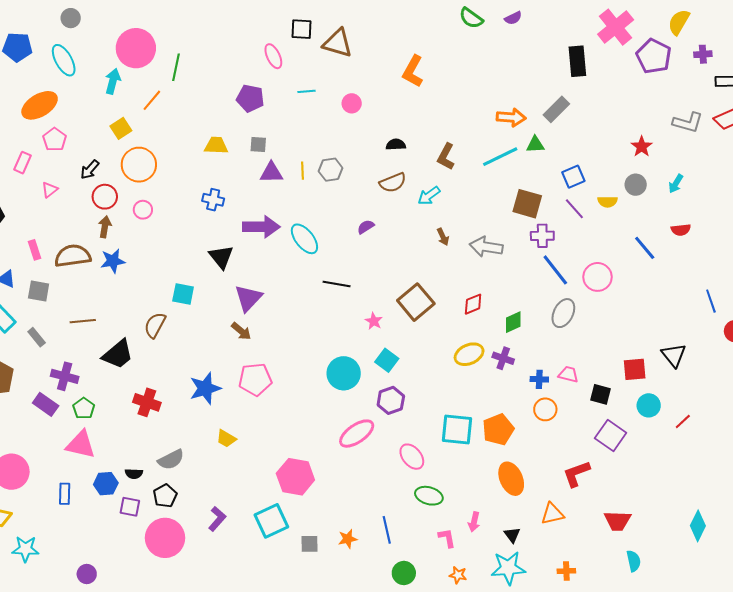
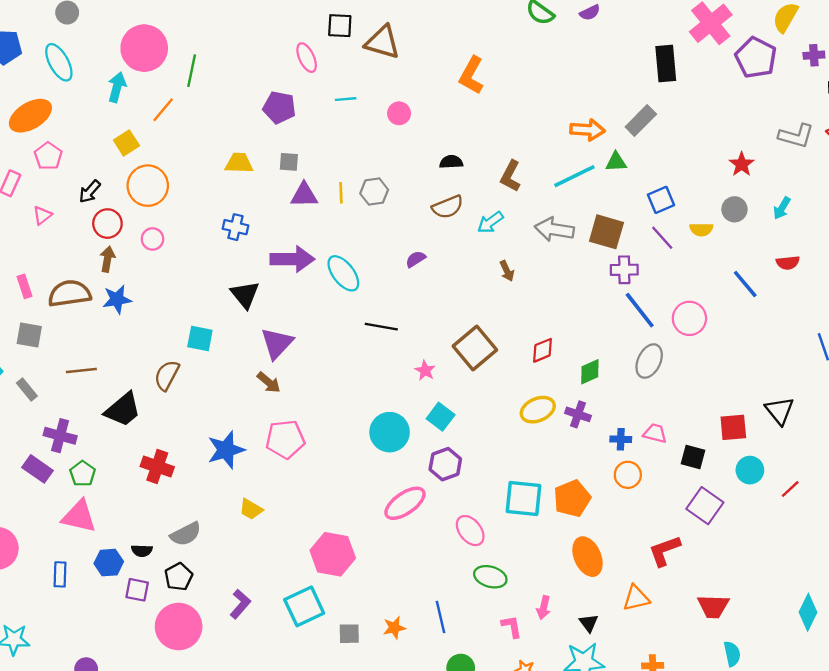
gray arrow: (486, 247) -> (554, 229), moved

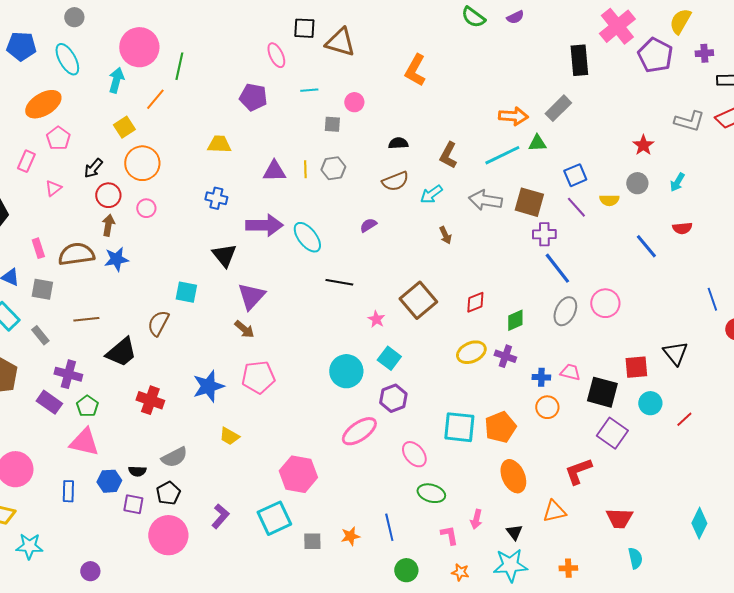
gray square: (289, 162) -> (332, 124), moved
pink circle: (689, 318) -> (605, 303), moved
black square: (693, 457) -> (602, 392), size x1.5

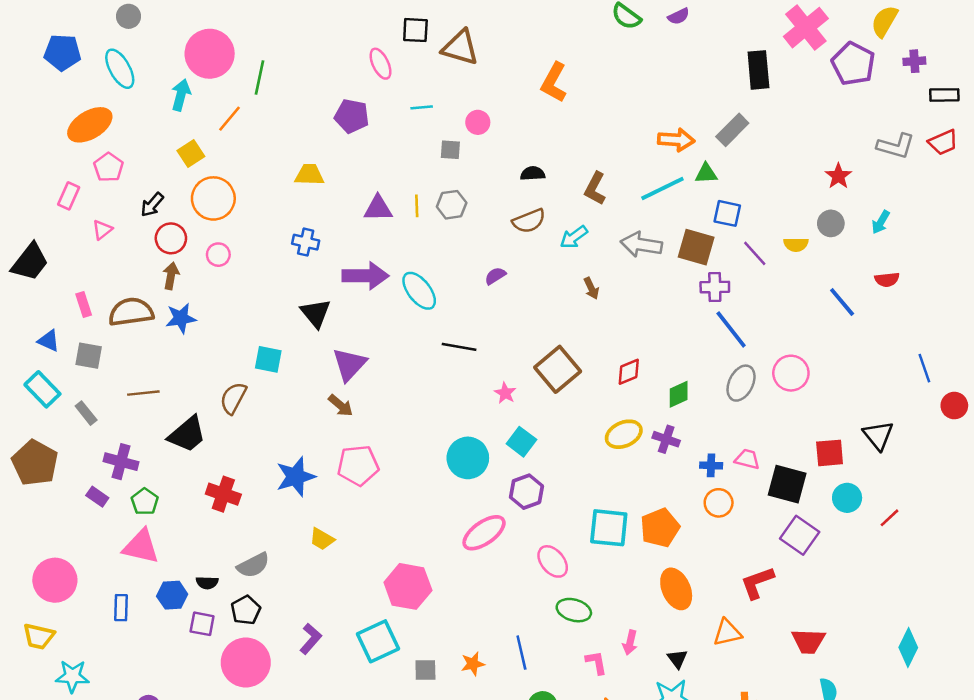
blue square: (575, 175) -> (727, 213), moved, turned 35
purple rectangle: (49, 402) -> (97, 497), size x0.7

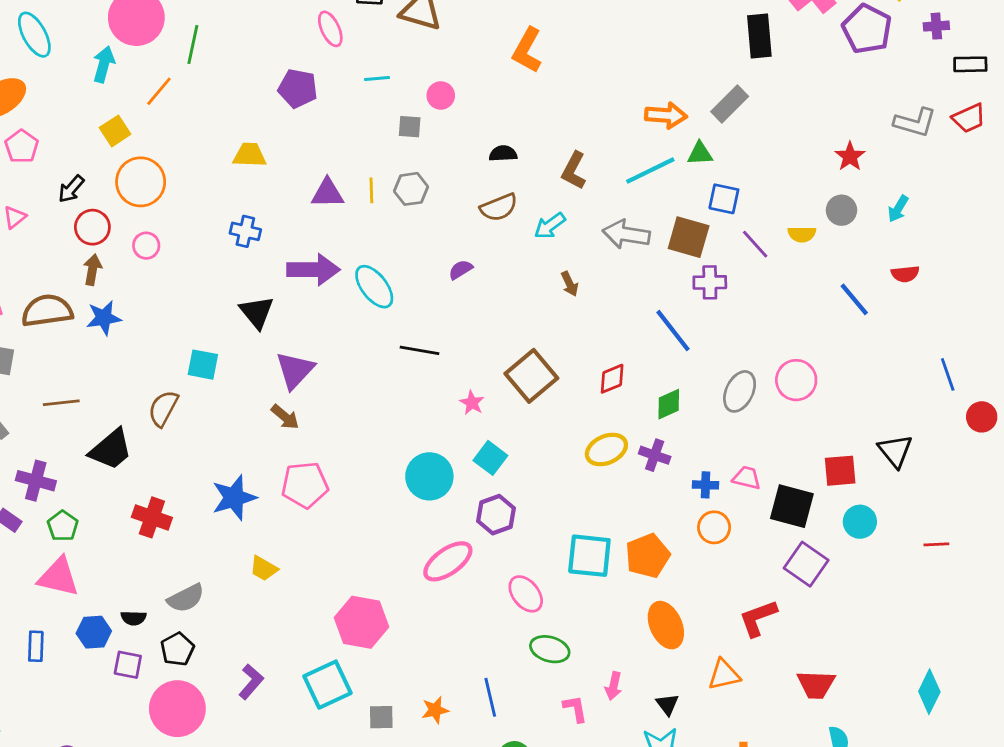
blue line: (731, 329) -> (673, 331), moved
red line: (889, 518) -> (936, 544), moved, turned 40

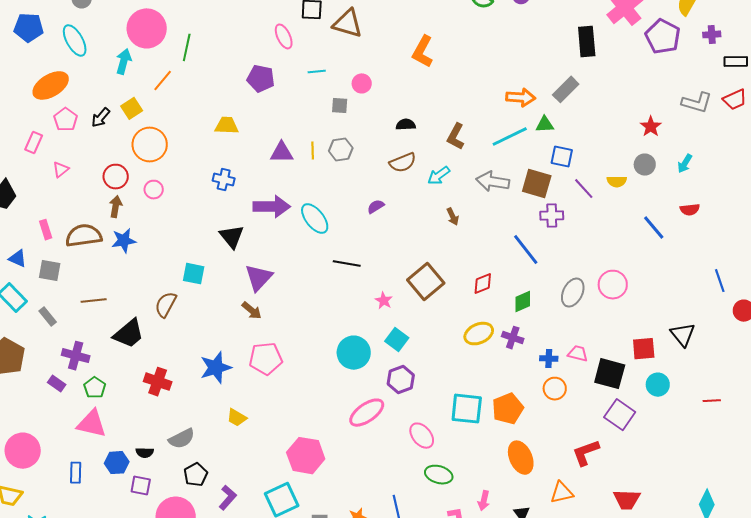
black arrow: (71, 189) -> (101, 117), moved
black pentagon: (177, 649) -> (196, 475), moved

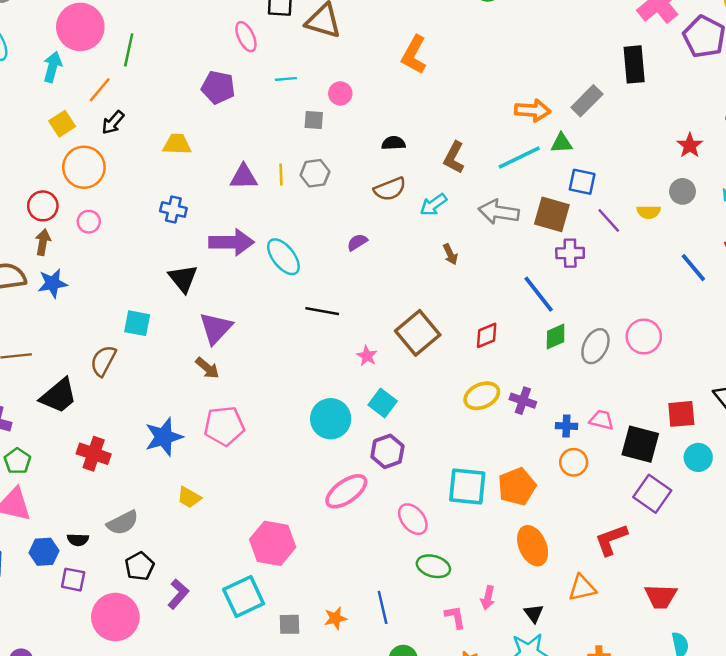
black rectangle: (587, 41) -> (634, 64), moved
black arrow: (101, 117) -> (113, 122), moved
green diamond: (523, 302) -> (556, 337), moved

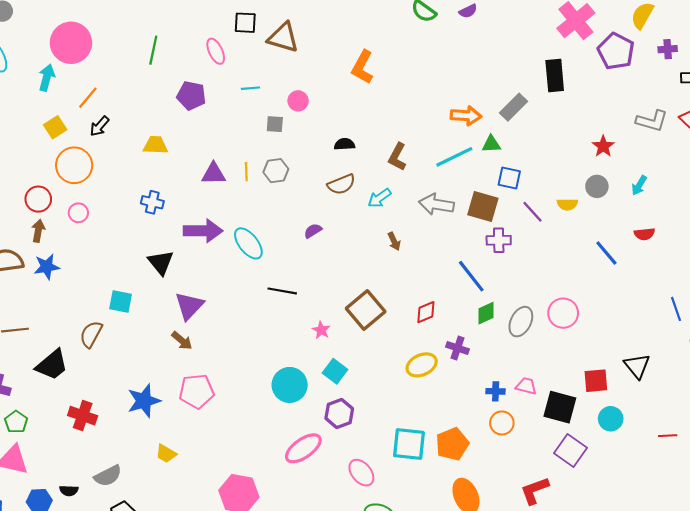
green line: (129, 50) -> (153, 50), moved
purple cross: (523, 401) -> (458, 348), moved

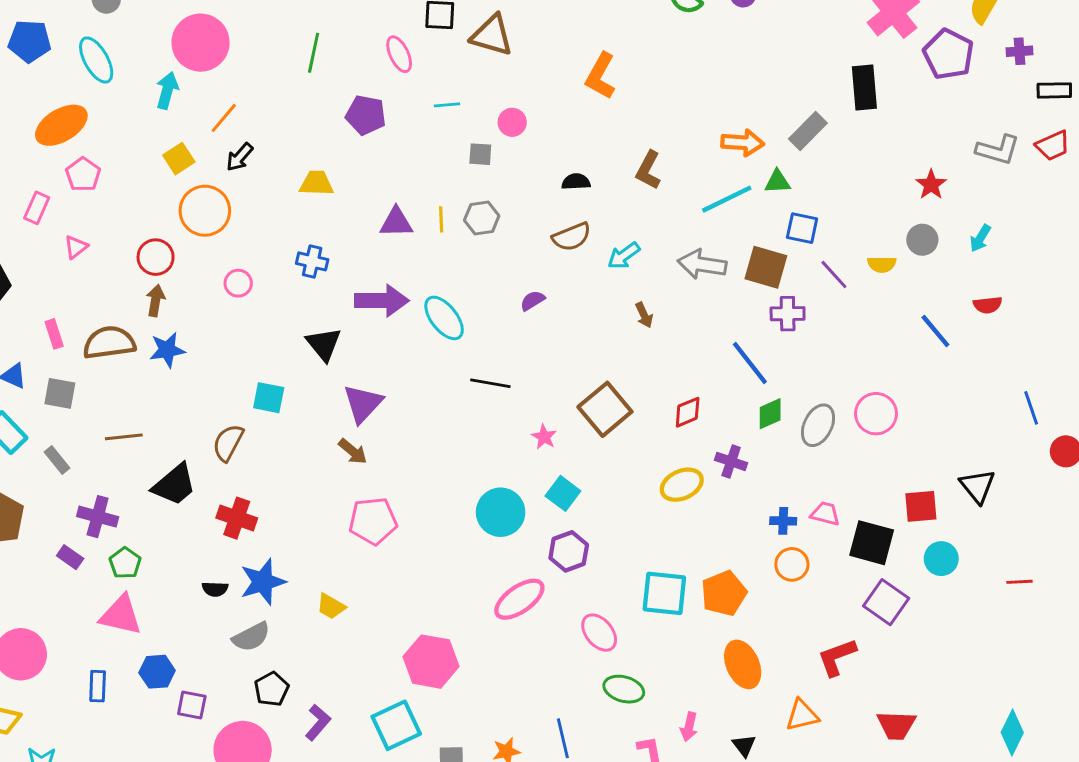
brown L-shape: (397, 157) -> (648, 170), moved
pink circle: (78, 213) -> (238, 283), moved
blue star: (144, 401) -> (263, 582), moved
red cross: (83, 416) -> (237, 518), moved
black semicircle: (69, 491) -> (215, 589), moved

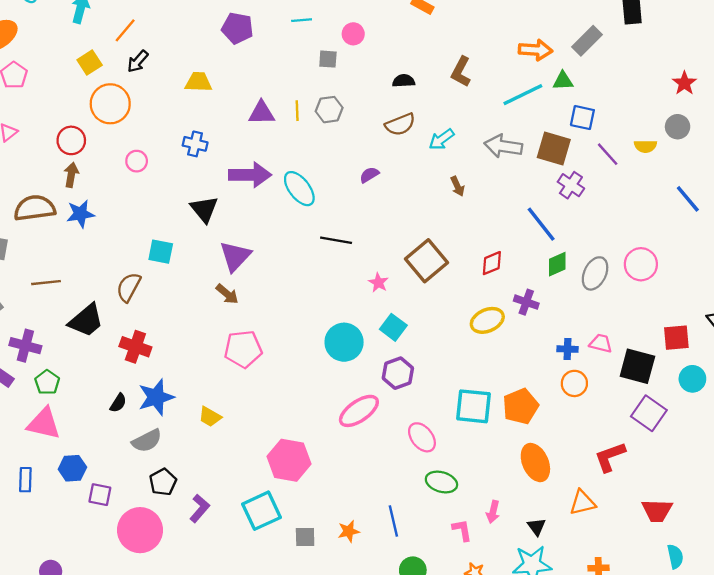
purple cross: (788, 314) -> (571, 185), turned 35
black semicircle: (215, 589) -> (118, 403), turned -60

